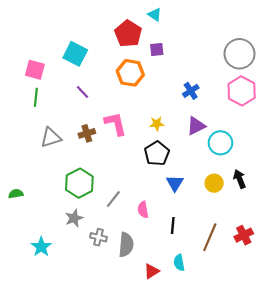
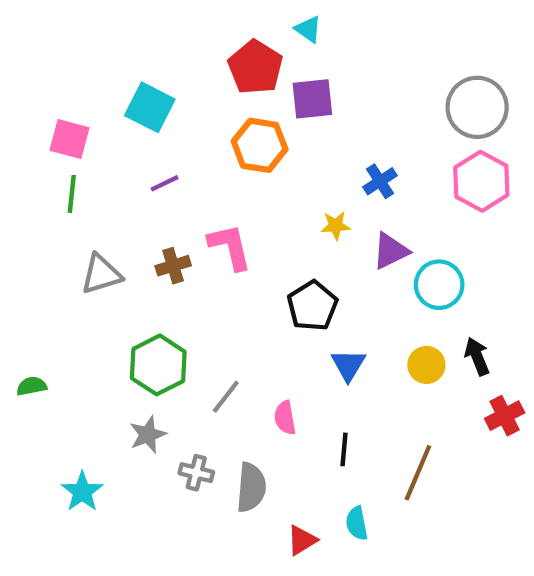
purple square: (157, 50) -> (312, 99), size x1.5
purple line: (83, 92) -> (165, 183), turned -72
yellow star: (157, 124) -> (336, 226), moved
red cross: (244, 235) -> (505, 416), moved

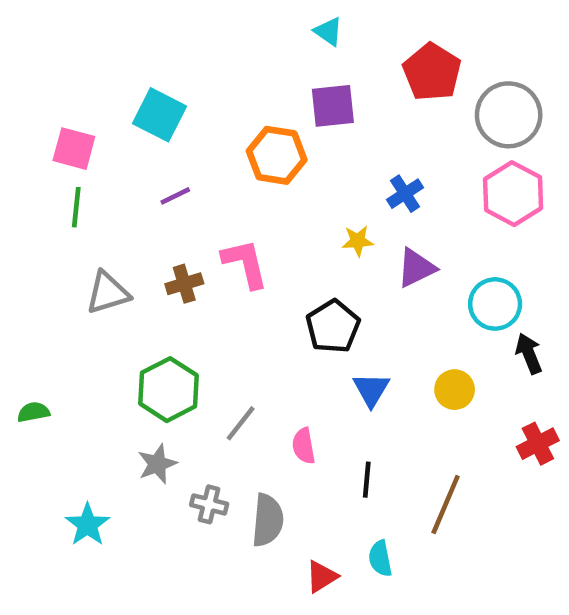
red pentagon: (255, 67) -> (432, 72), moved
cyan circle: (439, 285) -> (495, 304), moved
black arrow: (477, 357) -> (529, 354), moved

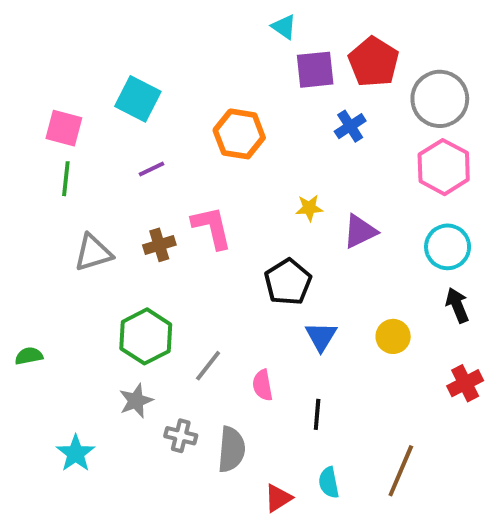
purple square: (333, 106) -> (315, 70), moved
blue cross: (405, 194) -> (350, 126), moved
cyan circle: (495, 304) -> (448, 247), moved
brown line: (446, 504) -> (401, 471), moved

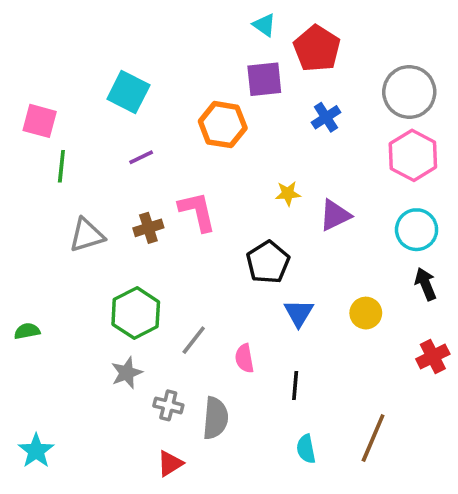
red pentagon: (374, 62) -> (317, 49), moved
purple square: (315, 70) -> (264, 79), moved
pink square: (64, 128) -> (40, 121), moved
cyan star: (76, 453) -> (36, 451), moved
red triangle: (278, 498) -> (170, 463), moved

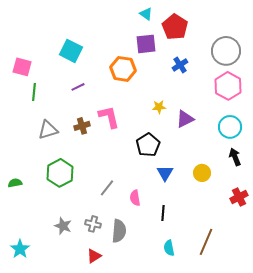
green hexagon: (136, 313) -> (60, 173), moved
gray star: (127, 373) -> (63, 226), moved, turned -30

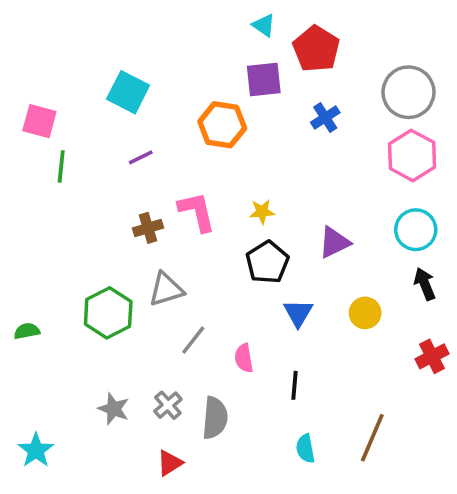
yellow star: (159, 107) -> (262, 212), moved
purple triangle: (185, 119) -> (334, 242), moved
gray triangle: (48, 130) -> (166, 289), moved
gray cross: (93, 224) -> (168, 405), turned 35

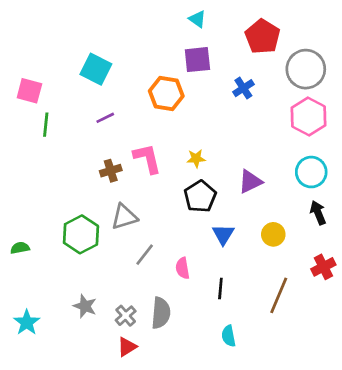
red pentagon: (316, 49) -> (262, 37), moved
gray cross: (168, 405) -> (126, 316), moved
brown line: (372, 438) -> (279, 295), moved
cyan star: (36, 450) -> (27, 322), moved

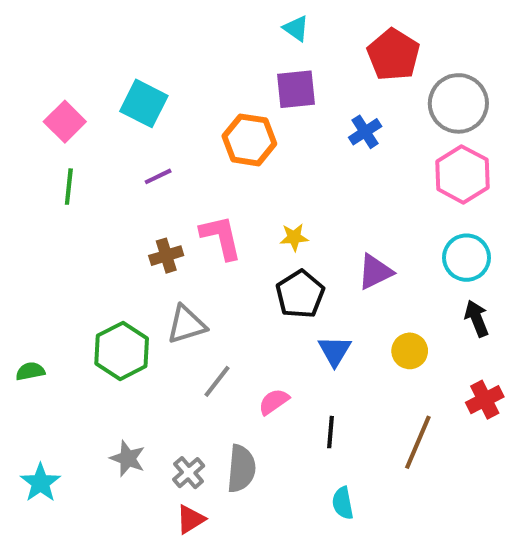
pink square: (29, 91) -> (65, 122), moved, turned 30
pink semicircle: (183, 268) -> (274, 402), turned 65

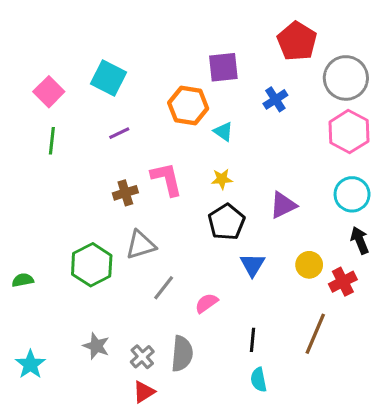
cyan triangle: (296, 28) -> (223, 132), moved
red cross: (485, 400) -> (343, 282), moved
black line: (331, 432) -> (252, 340), moved

